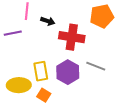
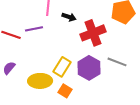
red cross: (72, 37) -> (93, 33), turned -30
yellow rectangle: (41, 71) -> (62, 67), turned 42

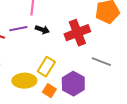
black arrow: (69, 17) -> (42, 30), moved
purple hexagon: (89, 68) -> (73, 84), moved

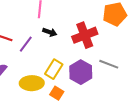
purple line: (18, 29) -> (26, 44), moved, turned -42
purple hexagon: (73, 84) -> (81, 72), moved

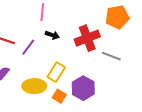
gray line: (109, 64) -> (111, 56), moved
purple hexagon: (81, 72) -> (83, 88), moved

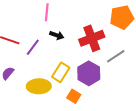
gray line: (111, 56) -> (116, 56), turned -54
purple hexagon: (83, 88) -> (89, 73), moved
orange square: (59, 96) -> (74, 96), moved

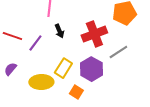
black arrow: (57, 35) -> (59, 31), turned 48

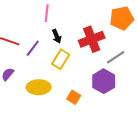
yellow rectangle: (63, 68) -> (61, 59), moved
purple hexagon: (91, 69) -> (104, 81), moved

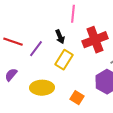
pink line: (47, 13) -> (73, 14), moved

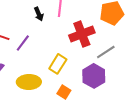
black arrow: (60, 37) -> (39, 14), moved
yellow rectangle: (64, 60) -> (58, 64), moved

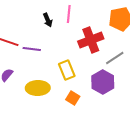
purple line: (23, 43) -> (32, 49), turned 60
yellow rectangle: (58, 64) -> (67, 70), turned -54

